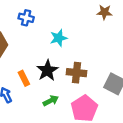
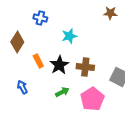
orange rectangle: (24, 78) -> (38, 61), moved

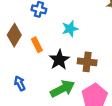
orange rectangle: (38, 61) -> (37, 45), moved
green arrow: (62, 92) -> (63, 89), size x1.6

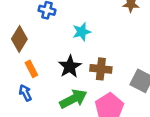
orange rectangle: (37, 45) -> (31, 69), moved

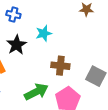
black star: (70, 67) -> (17, 45), moved

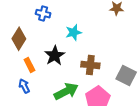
black star: (17, 45) -> (55, 56), moved

